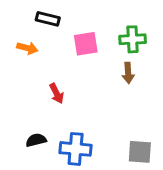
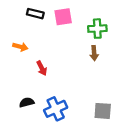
pink square: (86, 44) -> (63, 17), moved
orange arrow: (27, 48) -> (20, 47), moved
blue cross: (76, 149) -> (56, 109), turned -30

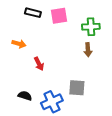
black semicircle: (27, 102) -> (25, 96), turned 32
gray square: (103, 111) -> (77, 88), moved

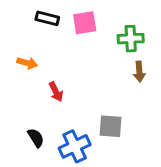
brown arrow: (88, 50) -> (139, 72), moved
black semicircle: (25, 96) -> (36, 138), turned 40

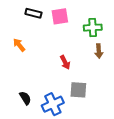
orange arrow: (27, 63) -> (19, 45), turned -144
red arrow: (56, 92) -> (65, 62), moved

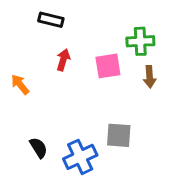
pink square: (60, 16) -> (108, 66), moved
orange arrow: (19, 45) -> (20, 84), moved
red arrow: (65, 62) -> (63, 60), moved, turned -136

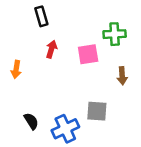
black rectangle: (51, 20) -> (41, 16), turned 60
brown arrow: (150, 77) -> (122, 76), moved
orange arrow: (20, 84) -> (16, 69), turned -132

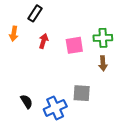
black rectangle: (41, 16) -> (35, 13), turned 49
green cross: (115, 34) -> (103, 38), moved
orange arrow: (16, 69) -> (14, 34), moved

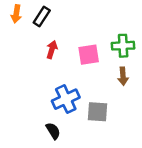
orange arrow: (14, 34) -> (16, 14), moved
black semicircle: (27, 102) -> (53, 131), moved
blue cross: (55, 108) -> (66, 99), moved

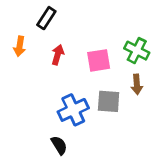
orange arrow: (16, 14) -> (20, 46), moved
green cross: (123, 46) -> (137, 51), turned 30
gray square: (98, 112) -> (109, 101), moved

